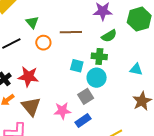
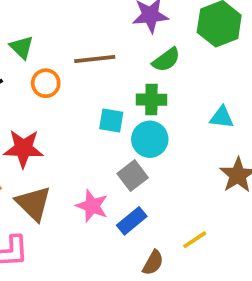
pink star: (62, 111) -> (92, 206), turned 30

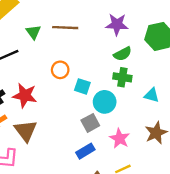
brown line: (95, 59) -> (65, 28), moved
orange circle: (46, 83) -> (60, 70), moved
green cross: (151, 100) -> (122, 77), moved
pink star: (92, 206) -> (120, 138), moved

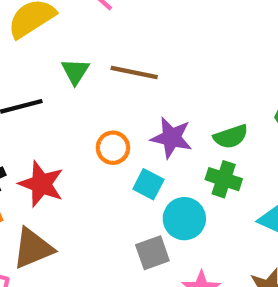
purple star: (117, 24) -> (171, 138), moved
brown triangle: (26, 131) -> (33, 248), turned 35

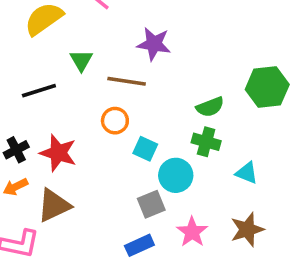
brown line: (134, 72) -> (127, 81), moved
purple star: (171, 138) -> (154, 44), moved

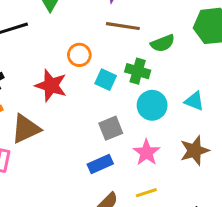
brown line: (127, 81) -> (123, 26), moved
green cross: (206, 142) -> (138, 71), moved
red star: (58, 153) -> (51, 85), moved
cyan circle: (176, 175) -> (152, 105), moved

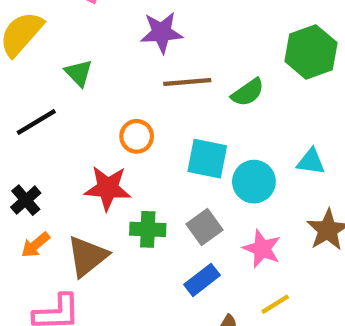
green cross: (138, 71) -> (148, 229), moved
cyan square: (106, 80) -> (207, 159), moved, size x1.4

